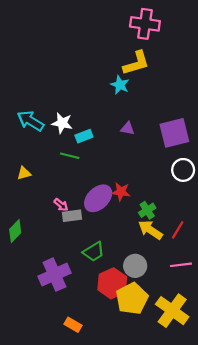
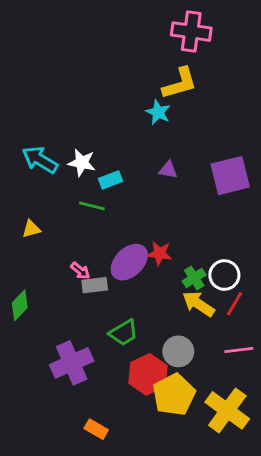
white circle: (183, 170) -> (224, 275), moved

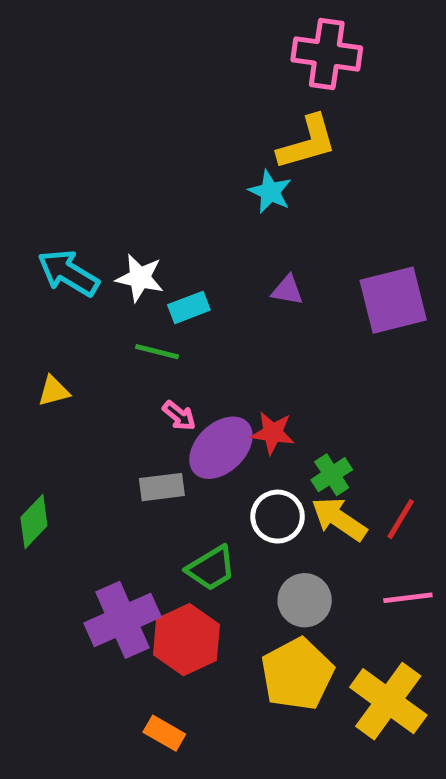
pink arrow: (80, 271) -> (179, 416), moved
white circle: (224, 275) -> (278, 517), moved
red hexagon: (148, 374) -> (186, 640), moved

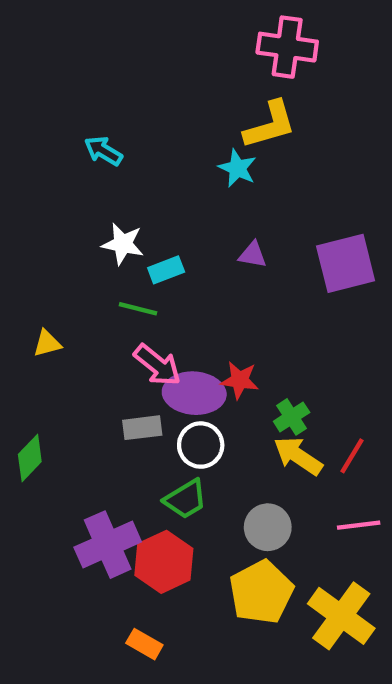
cyan arrow: (68, 273) -> (103, 151), moved, size x0.7
pink arrow: (179, 416) -> (157, 365), size x1.6
purple ellipse: (221, 448) -> (194, 393), turned 48
white circle: (278, 517) -> (201, 445), moved

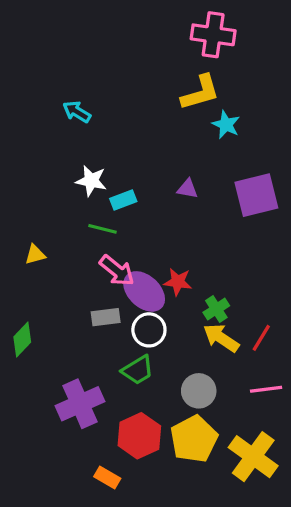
cyan star: (237, 168) -> (226, 125), moved
purple ellipse: (194, 393) -> (144, 291), turned 39
red hexagon: (164, 562) -> (139, 436), moved

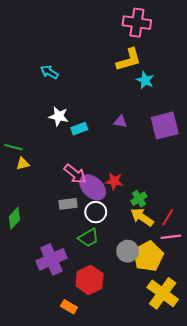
green line: (102, 229) -> (13, 147), moved
pink line: (266, 389) -> (171, 237), moved
yellow pentagon: (194, 439) -> (148, 256), moved

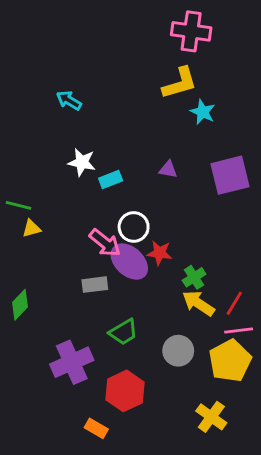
white circle: (96, 212) -> (134, 227), moved
yellow pentagon: (148, 256) -> (230, 361), moved
yellow cross: (163, 293) -> (211, 417), moved, size x0.7

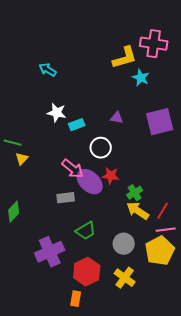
pink cross: (191, 31) -> (154, 44), moved
white circle: (134, 227) -> (101, 148), moved
yellow triangle: (31, 228) -> (22, 159), turned -32
yellow cross: (211, 417) -> (125, 278), moved
orange rectangle: (96, 428) -> (76, 299), moved, turned 70

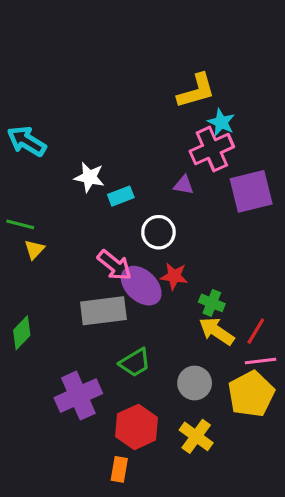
pink cross: (154, 44) -> (212, 149), moved, turned -32
cyan arrow: (48, 70) -> (27, 141), moved, size x1.4
green cross: (135, 193) -> (212, 303), turned -35
gray rectangle: (66, 198) -> (103, 311), size x1.6

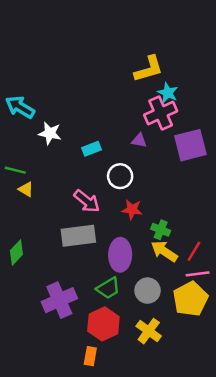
white star: (89, 177) -> (50, 133), moved
yellow triangle: (34, 250) -> (26, 189), turned -42
purple ellipse: (141, 286) -> (120, 255), moved, turned 48
green trapezoid: (135, 363) -> (108, 288), moved

